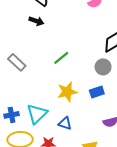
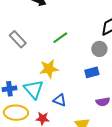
yellow star: (67, 92) -> (49, 69), moved
cyan triangle: (37, 114) -> (34, 89), turned -30

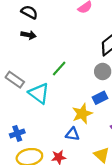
yellow star: (49, 69) -> (82, 114), moved
cyan triangle: (34, 89) -> (39, 93), moved

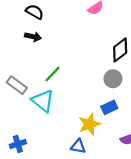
green line: (59, 69) -> (52, 74), moved

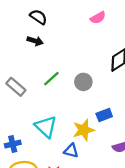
gray circle: (113, 79) -> (83, 82), moved
cyan triangle: (43, 101) -> (46, 127), moved

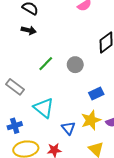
gray rectangle: (16, 87) -> (15, 87), moved
yellow star: (84, 130) -> (91, 120), moved
blue triangle: (71, 151) -> (68, 128), turned 40

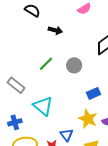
black arrow: (29, 30) -> (55, 30), moved
yellow star: (91, 120) -> (88, 119), turned -30
blue triangle: (68, 128) -> (67, 135), moved

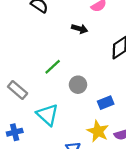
black arrow: (55, 30) -> (80, 29), moved
gray circle: (74, 65) -> (78, 85), moved

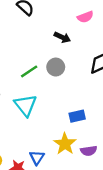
gray circle: (78, 85) -> (56, 67), moved
cyan triangle: (48, 115) -> (26, 105), moved

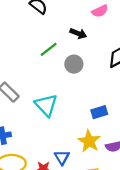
green line: (29, 71) -> (49, 49), moved

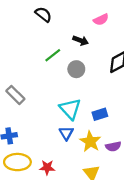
cyan triangle: (46, 105) -> (70, 109), moved
blue triangle: (62, 157) -> (66, 133), moved

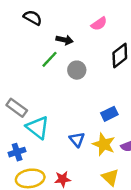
pink semicircle: (101, 20) -> (99, 24), moved
black arrow: (81, 40) -> (65, 40), moved
cyan triangle: (70, 109) -> (38, 127), moved

